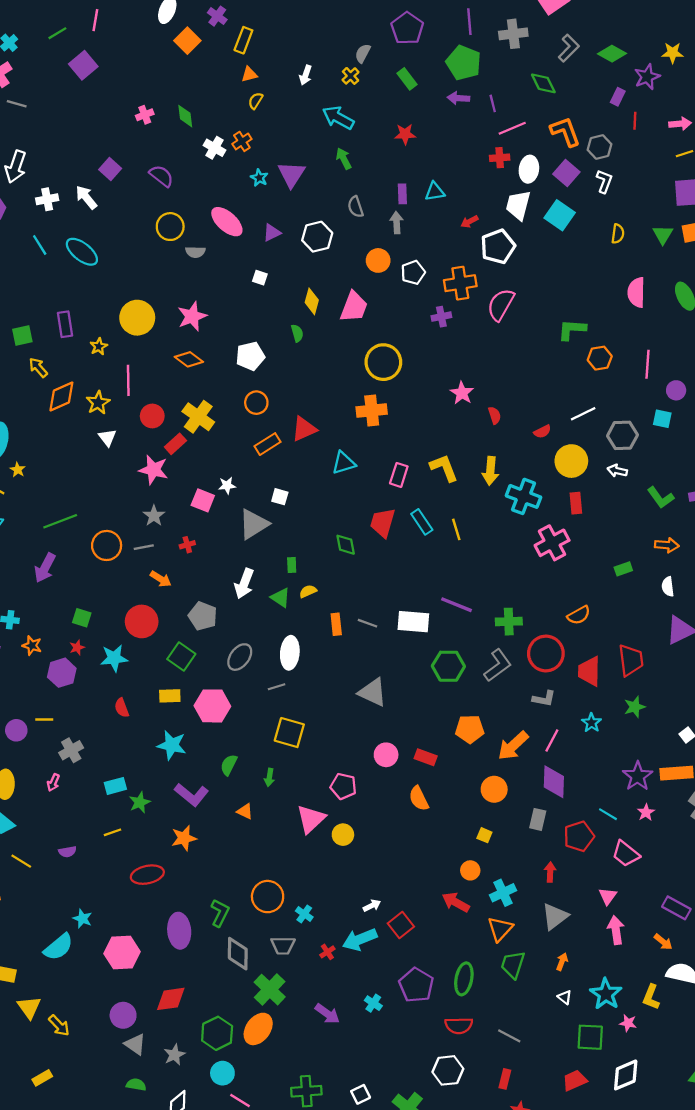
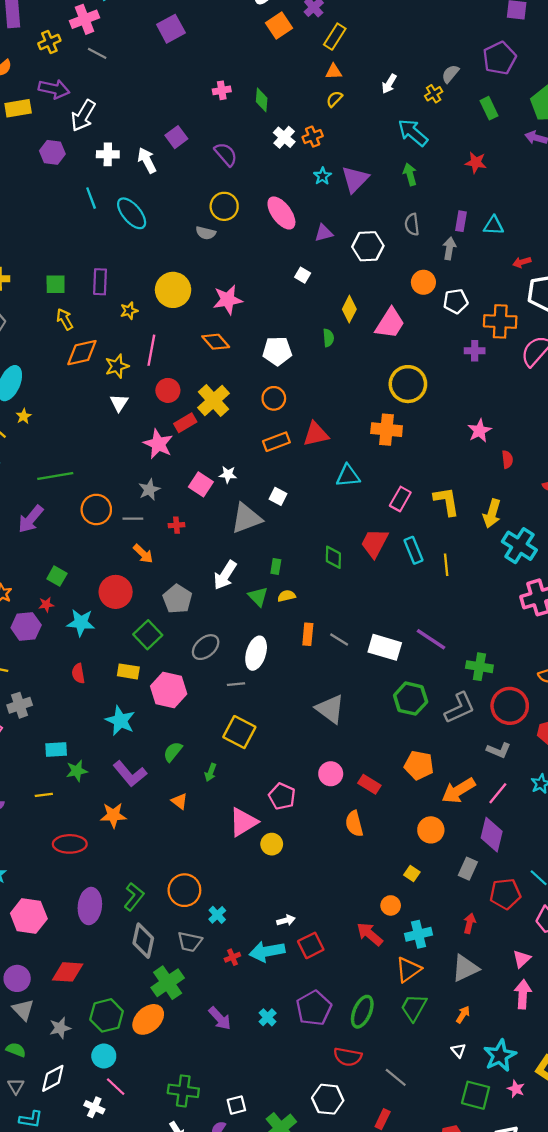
gray semicircle: (195, 252) -> (206, 233), moved

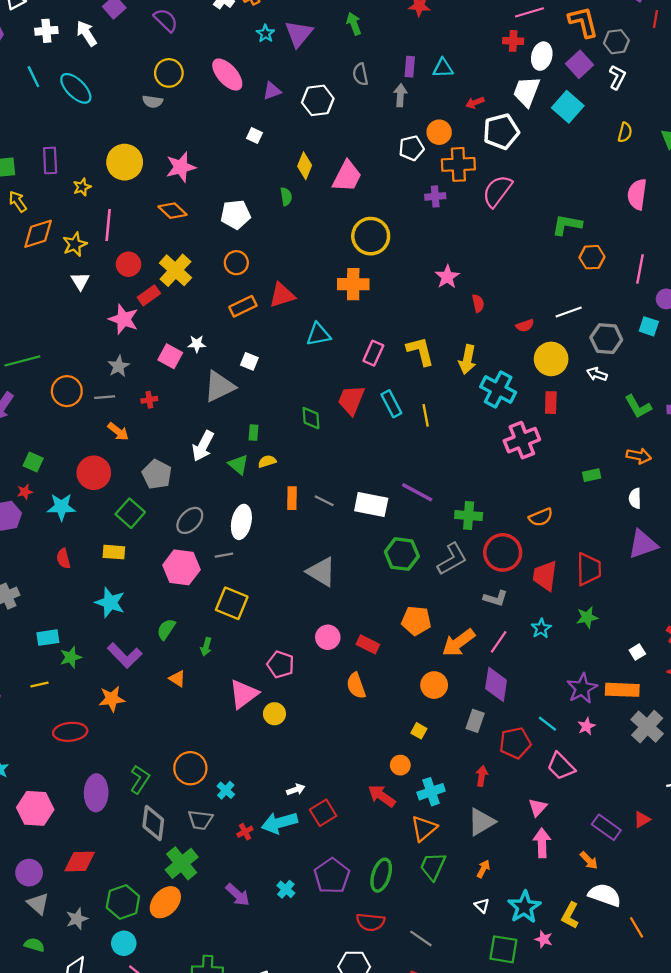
orange circle: (423, 282) -> (439, 132), moved
pink hexagon: (169, 690) -> (181, 567), moved

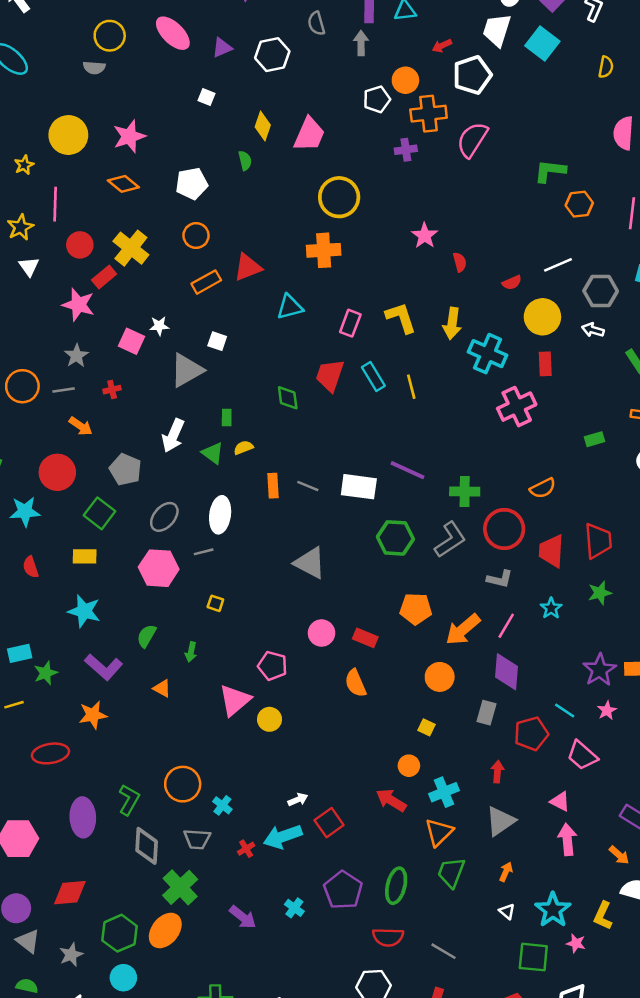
yellow square: (232, 603) -> (215, 603), size x0.5
pink triangle: (538, 807) -> (560, 801), turned -42

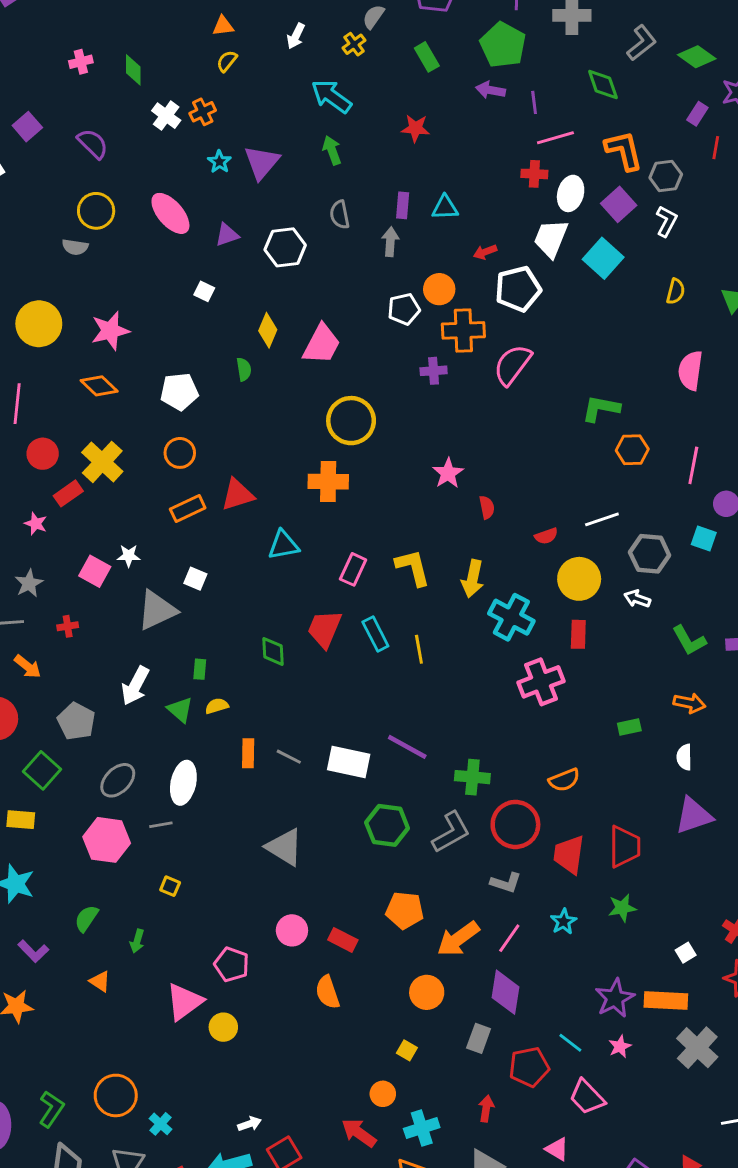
pink star: (78, 305) -> (36, 524), size x0.6
purple L-shape: (104, 667) -> (33, 951), size x0.7

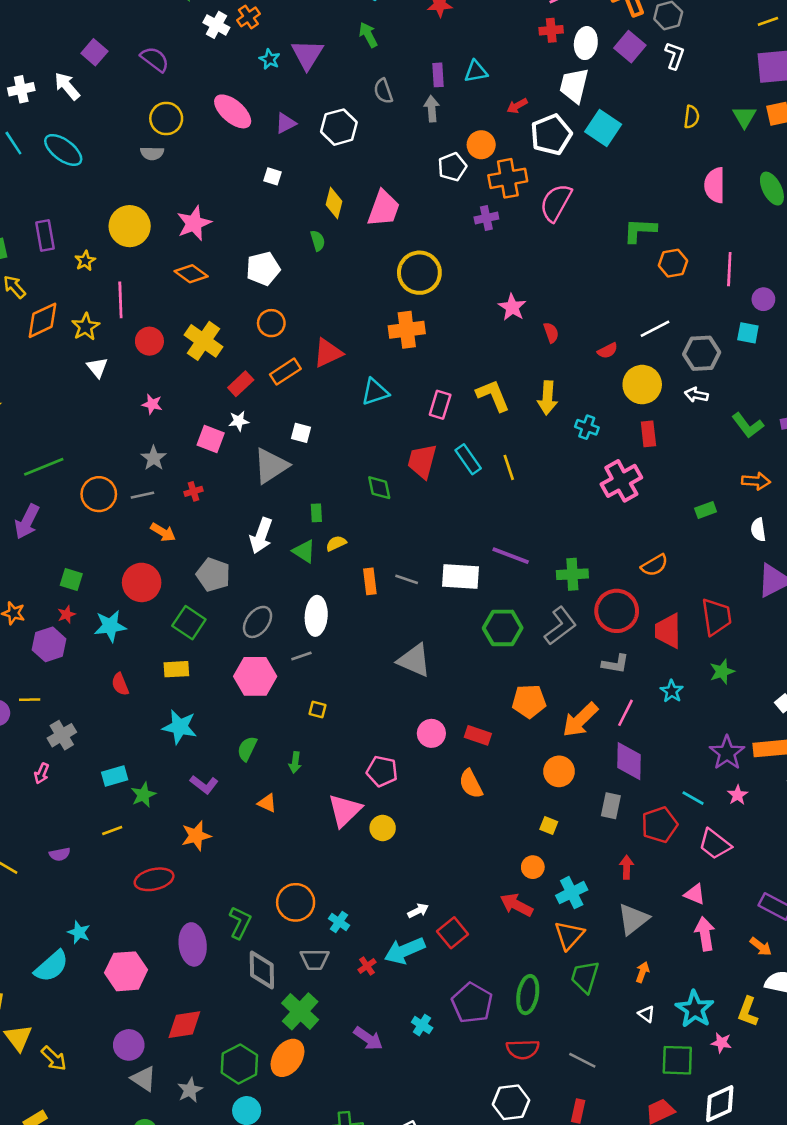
cyan square: (603, 258) -> (603, 128), moved
red rectangle: (68, 493) -> (241, 384), moved
cyan cross: (511, 617) -> (587, 427), size x0.6

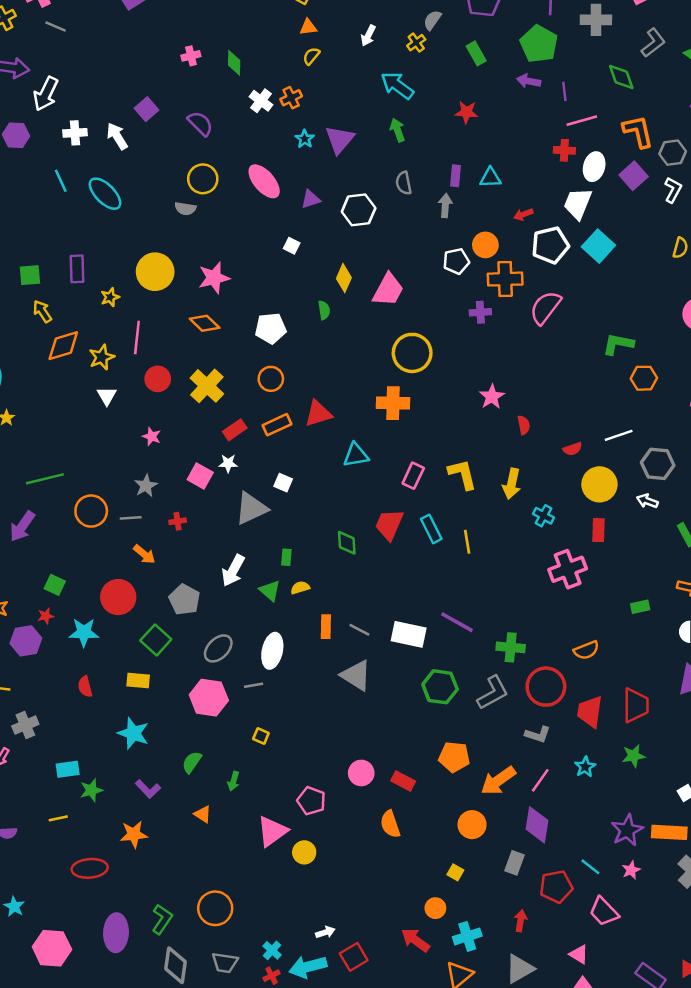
gray triangle: (414, 660) -> (356, 675), moved
cyan cross: (339, 922) -> (272, 950), moved

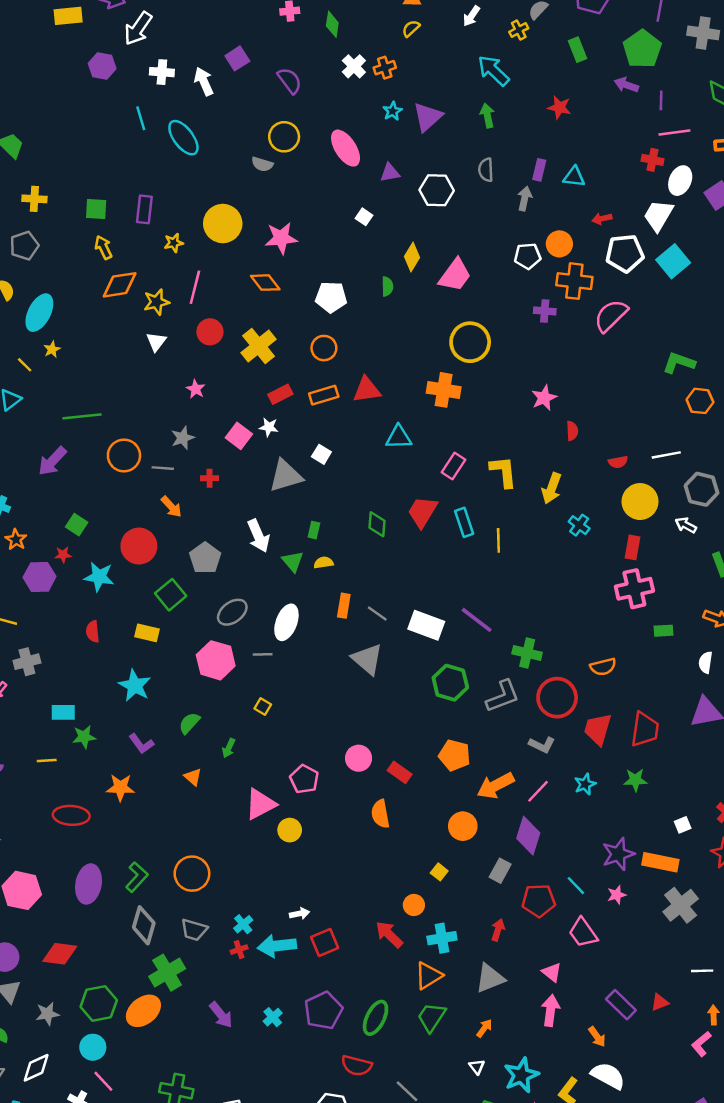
pink cross: (568, 569) -> (634, 589), moved
white arrow: (233, 571) -> (258, 536), turned -60

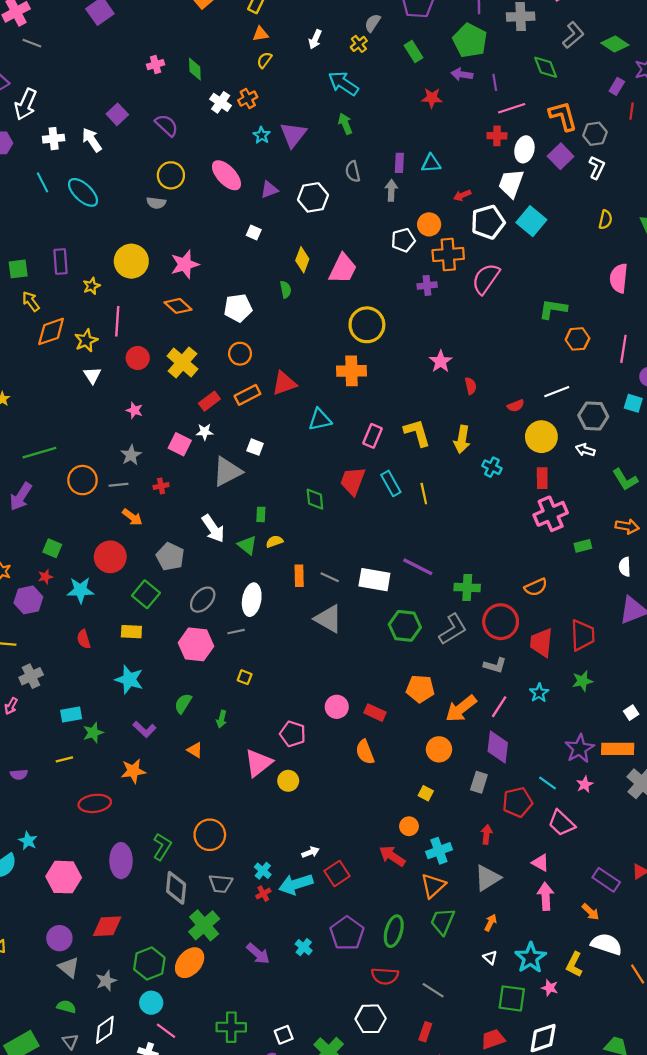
red star: (559, 107) -> (432, 98), moved

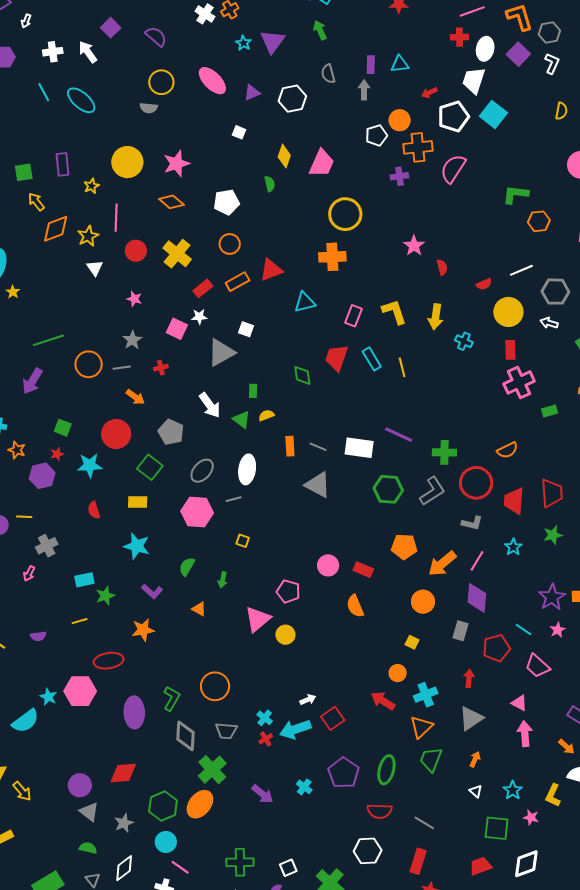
white arrow: (26, 104) -> (26, 21), size x0.5
pink hexagon: (64, 877) -> (80, 691), moved
cyan star: (531, 958) -> (513, 790), size x0.7
red rectangle: (425, 1032) -> (418, 861), size x1.4

